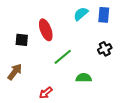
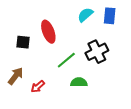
black cross: (105, 49) -> (97, 52), moved, size x1.5
green semicircle: (84, 78) -> (79, 82), moved
red arrow: (46, 93) -> (38, 87), moved

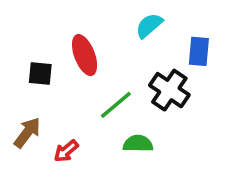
blue rectangle: (110, 16) -> (199, 51), moved
black cross: (97, 52) -> (169, 90), turned -30

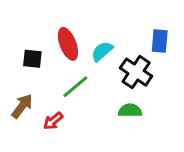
cyan semicircle: (149, 26) -> (102, 51), moved
green line: (116, 105) -> (75, 87), moved
green semicircle: (138, 144) -> (130, 111), moved

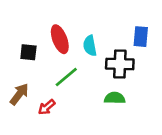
cyan semicircle: (102, 51) -> (90, 46), turned -60
black cross: (136, 72) -> (120, 64), turned -32

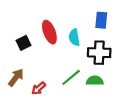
blue rectangle: (141, 37) -> (101, 20), moved
black square: (28, 52) -> (23, 43), turned -32
green line: (66, 77) -> (71, 77), moved

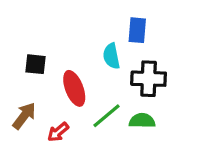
blue rectangle: (101, 20) -> (137, 30), moved
red ellipse: (49, 32) -> (74, 88), moved
black square: (23, 43) -> (35, 64), turned 32

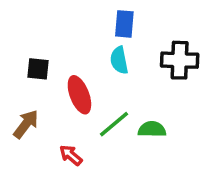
blue rectangle: (137, 30) -> (124, 24), moved
black cross: (149, 79) -> (180, 60), moved
red arrow: (58, 132) -> (71, 155), moved, turned 80

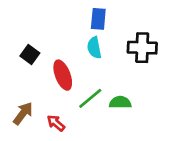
black square: (38, 69) -> (30, 55), turned 30
brown arrow: (26, 124) -> (23, 113), moved

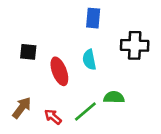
cyan semicircle: (94, 48) -> (89, 60), moved
black square: (30, 55) -> (28, 52), turned -30
green line: (90, 98) -> (85, 112), moved

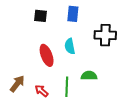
black square: (28, 52) -> (40, 16), moved
green line: (85, 112) -> (67, 87), turned -48

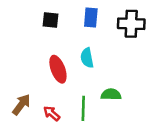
black cross: (105, 35) -> (131, 24), moved

